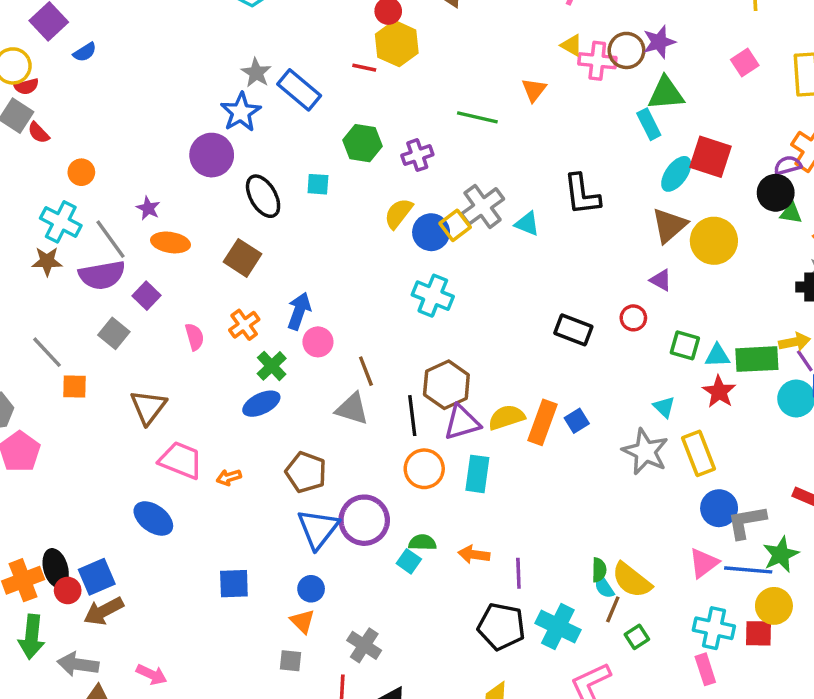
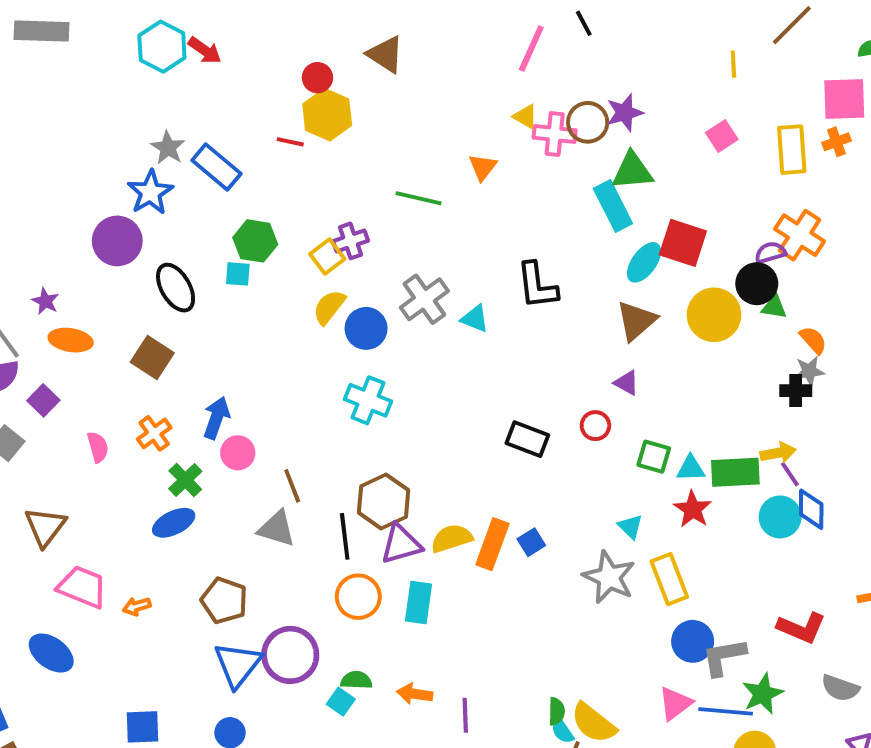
cyan rectangle: (649, 124) -> (613, 206), size x1.4
green hexagon: (362, 143) -> (255, 241), moved
yellow square: (455, 225) -> (327, 256), moved
yellow circle: (714, 241) -> (714, 315), moved

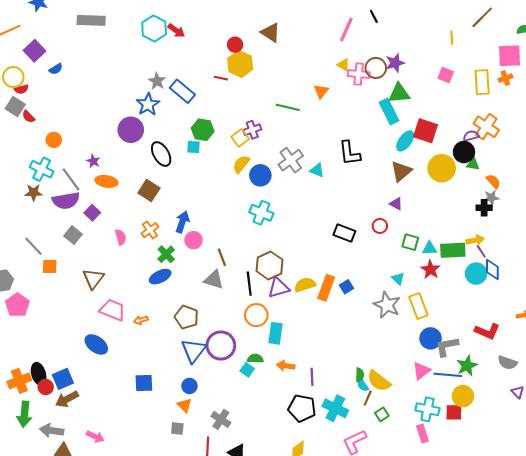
pink square: (722, 136) -> (446, 75), turned -35
cyan rectangle: (419, 602) -> (276, 333), moved

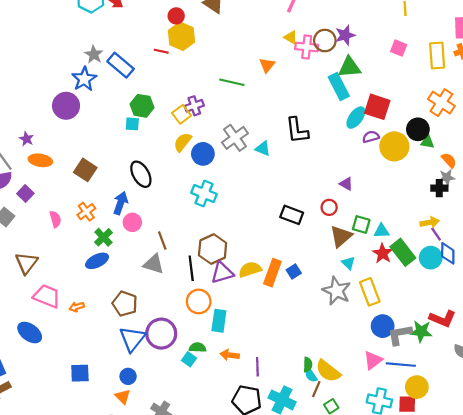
purple semicircle: (471, 136) -> (371, 137), moved
black ellipse: (161, 154) -> (141, 174), moved
brown triangle: (401, 171) -> (341, 236), moved
green rectangle: (453, 250) -> (403, 252), moved, turned 55
green star: (467, 366) -> (421, 331), moved, turned 30

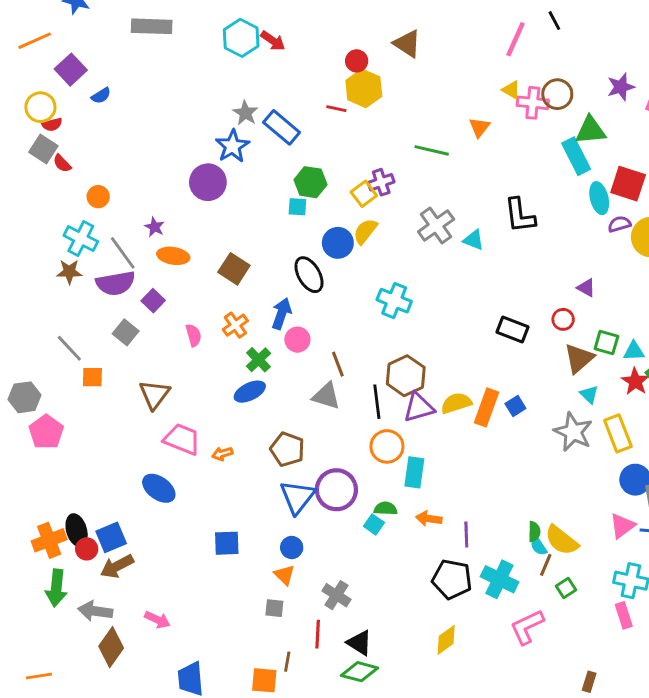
purple star: (345, 35) -> (621, 87), moved
cyan ellipse: (356, 118) -> (599, 198), turned -50
blue circle: (203, 154) -> (338, 243), moved

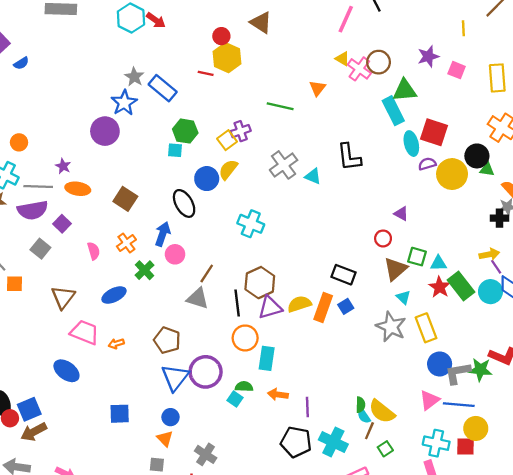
pink cross: (533, 103) -> (359, 69), turned 30
gray line: (123, 253) -> (38, 186), turned -52
black rectangle: (513, 329) -> (343, 275), moved
brown line: (338, 364) -> (207, 274), turned 54
blue ellipse: (250, 392) -> (114, 295), moved

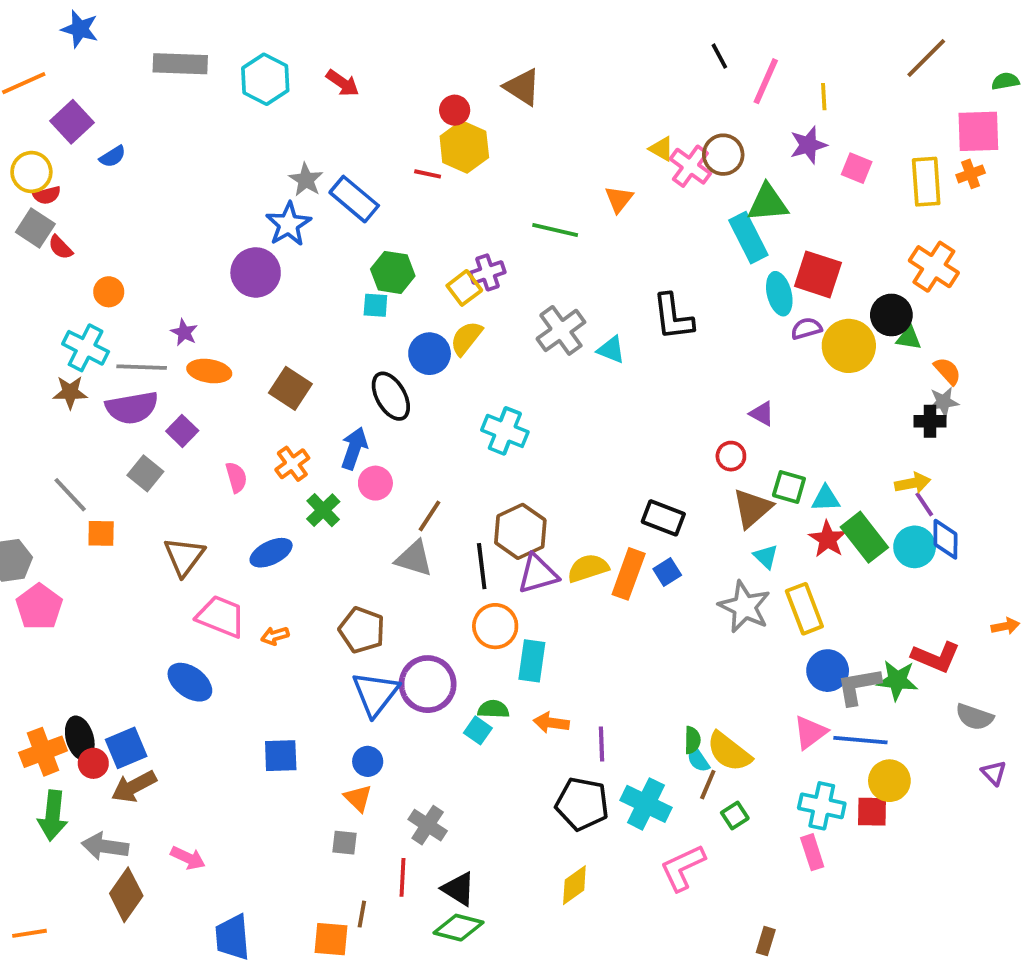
cyan hexagon: (131, 18) -> (265, 79), moved
pink line: (346, 19) -> (766, 81), moved
yellow line: (463, 28) -> (824, 97), moved

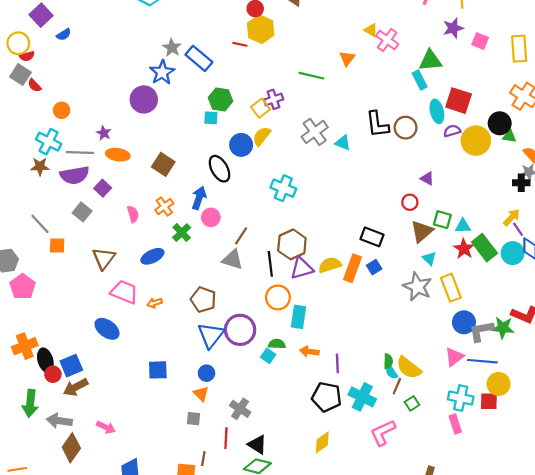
brown circle: (723, 155) -> (406, 128), moved
cyan rectangle: (748, 238) -> (420, 80), size x0.7
yellow arrow: (913, 483) -> (512, 217), turned -36
orange cross: (43, 752) -> (25, 346), moved

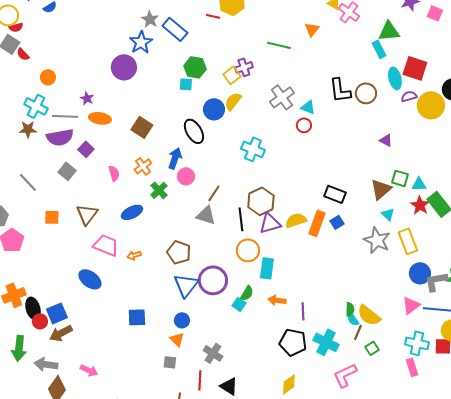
red circle: (410, 202) -> (304, 125), moved
orange square: (57, 245) -> (52, 217), moved
green semicircle: (277, 344) -> (247, 293), turned 119

